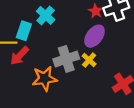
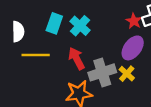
cyan rectangle: (24, 31) -> (54, 23), moved
red arrow: (20, 56) -> (77, 58), moved, turned 108

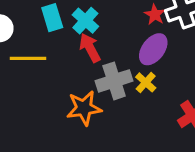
cyan rectangle: (54, 23) -> (52, 18), turned -36
red arrow: (77, 58) -> (90, 48), moved

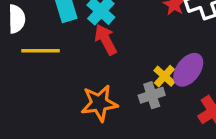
purple ellipse: (153, 49) -> (188, 70), moved
gray cross: (114, 81) -> (152, 95), moved, size x0.7

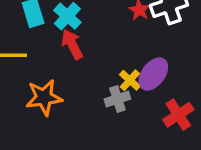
orange star: (99, 103) -> (44, 97), moved

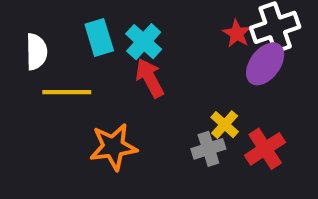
purple ellipse: (153, 74) -> (265, 64), moved
red cross: (178, 115) -> (265, 149), moved

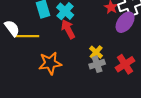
white semicircle: (36, 52) -> (12, 28), moved, turned -36
yellow cross: (225, 125) -> (96, 52), moved

